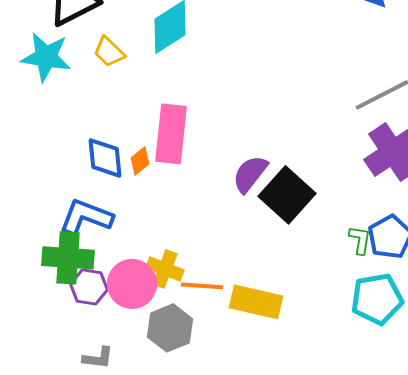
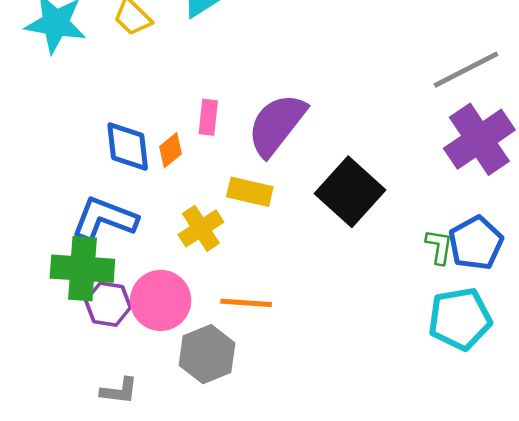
pink rectangle: (171, 134) -> (208, 117), size x0.5
purple semicircle: (250, 174) -> (277, 125), moved, size x1.4
yellow cross: (165, 269) -> (201, 228), moved, turned 36
yellow rectangle: (256, 302) -> (250, 192), moved, size x0.7

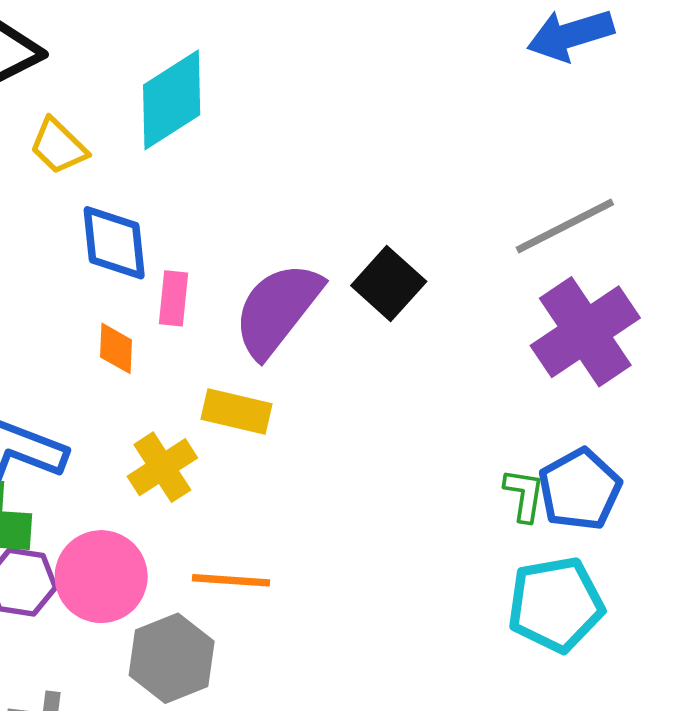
blue diamond: (128, 147) -> (114, 243), moved
orange diamond: (170, 150) -> (116, 348), turned -48
black square: (350, 192) -> (389, 284), moved, size x0.7

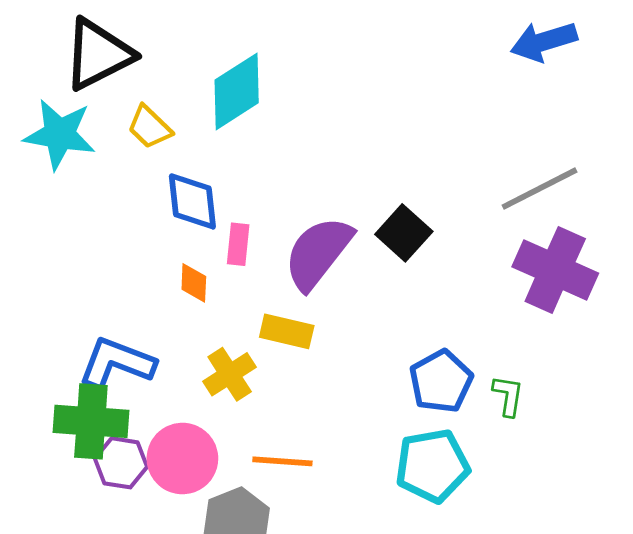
purple cross: (585, 332) -> (555, 270), turned -32
blue pentagon: (580, 489) -> (441, 381), moved
cyan pentagon: (556, 604) -> (432, 466), moved

